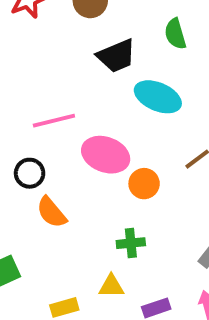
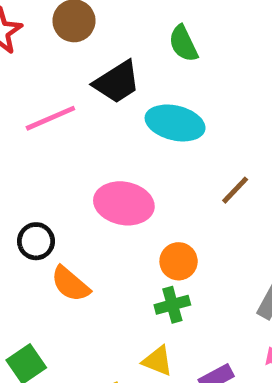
pink line: (54, 121) -> (50, 118), moved
orange circle: (144, 184) -> (179, 261), moved
yellow triangle: (111, 286) -> (158, 361), turned 32

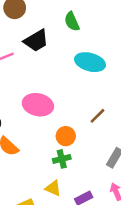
cyan ellipse: (175, 123) -> (90, 62), moved
brown line: (235, 190) -> (97, 116), moved

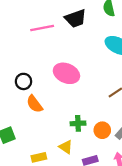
orange circle: (66, 136) -> (102, 130), moved

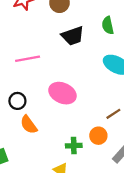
pink line: (42, 28) -> (28, 59), moved
orange circle: (102, 130) -> (98, 136), moved

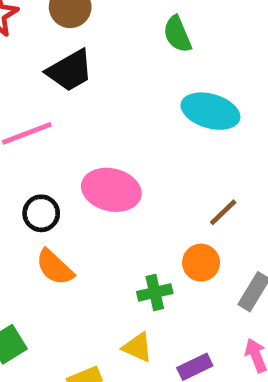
black trapezoid: (73, 36) -> (70, 71), moved
black circle: (17, 101) -> (41, 213), moved

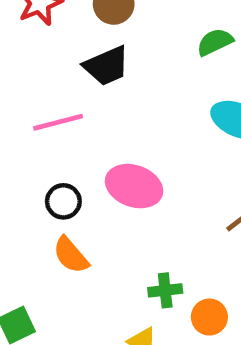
green semicircle: (177, 34) -> (215, 42), turned 81
orange circle: (201, 263) -> (209, 317), moved

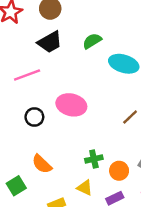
green semicircle: (215, 42) -> (92, 41), moved
orange semicircle: (71, 255) -> (42, 164), moved

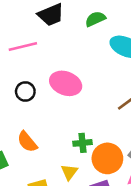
orange circle: (119, 171) -> (107, 158), size x1.5
yellow triangle: (85, 188) -> (69, 172), turned 35

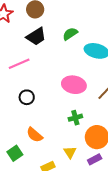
pink ellipse: (66, 83) -> (74, 85), moved
green cross: (82, 143) -> (75, 118), moved

